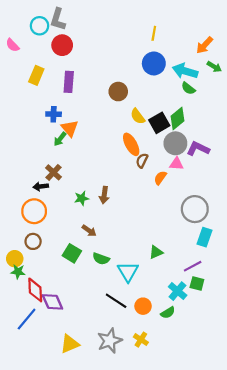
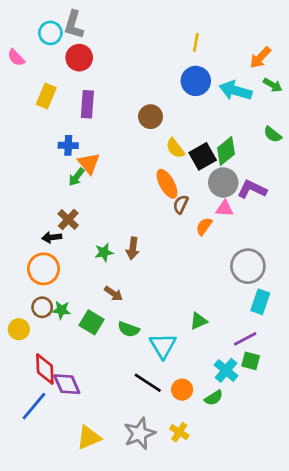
green semicircle: (188, 88) -> (273, 134), moved
green star: (18, 272) -> (61, 310), moved

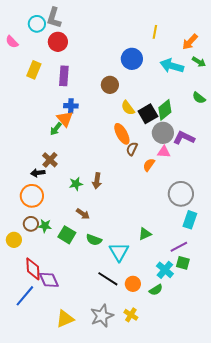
yellow line: (196, 43) -> (155, 32), moved
blue circle: (196, 81) -> (132, 59), moved
blue cross: (68, 145) -> (71, 106), moved

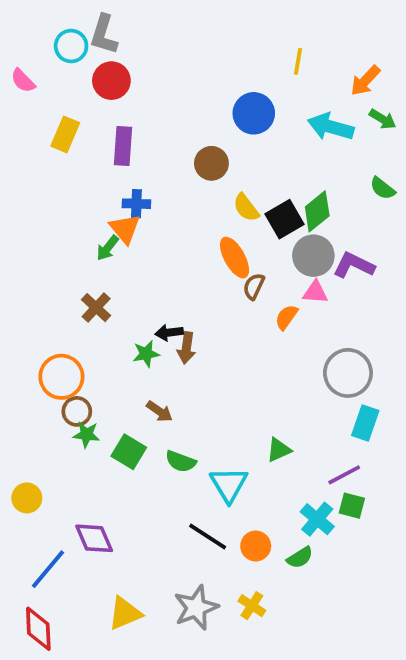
black arrow: (38, 173) -> (169, 333), moved
brown circle: (31, 224) -> (77, 411), moved
yellow circle: (14, 240) -> (27, 498), moved
red diamond: (33, 269) -> (38, 629), moved

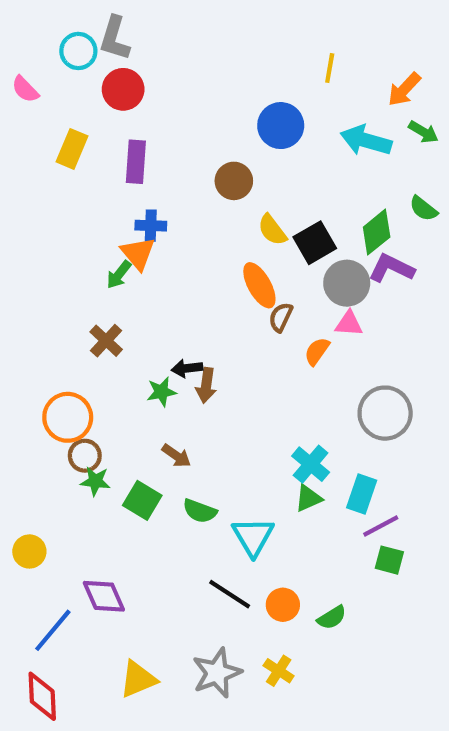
green diamond: (317, 211) -> (377, 232), moved
purple L-shape: (354, 265) -> (391, 268), moved
cyan rectangle: (365, 423) -> (362, 494), moved
cyan cross: (317, 519) -> (311, 464), moved

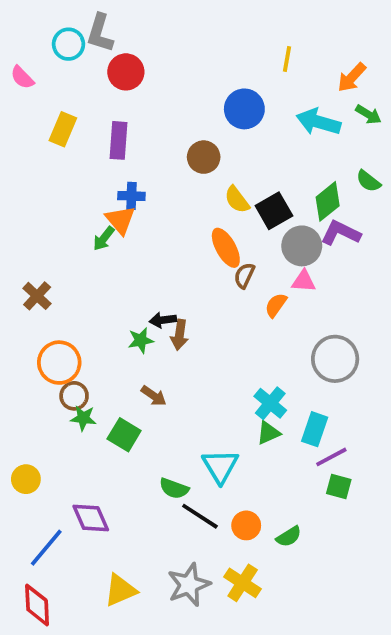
red circle: (123, 89) -> (126, 72), moved
brown cross: (106, 341) -> (37, 296), moved
green semicircle: (200, 511) -> (174, 488), moved
yellow cross: (279, 671) -> (243, 583), size x1.4

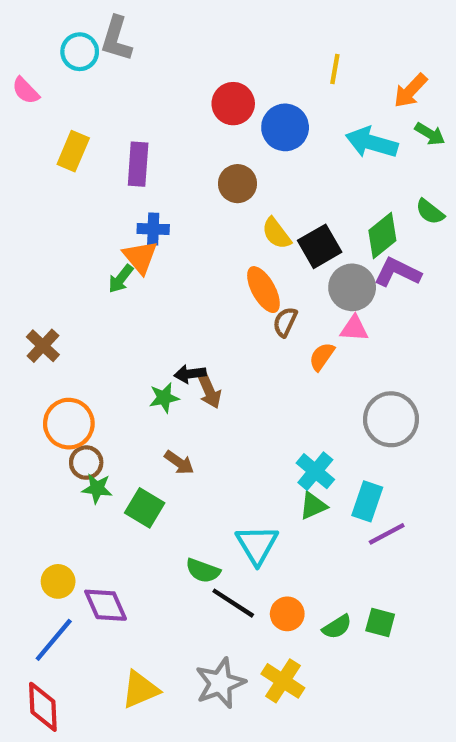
red circle: (126, 72) -> (233, 104), moved
brown arrow: (180, 335) -> (209, 391), turned -32
yellow circle: (26, 479) -> (58, 581), moved
green square: (339, 487) -> (380, 623), moved

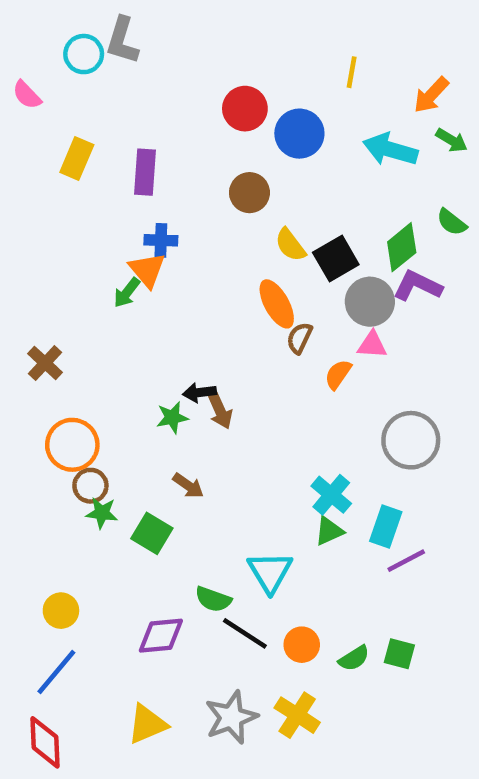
purple diamond: (106, 605) -> (161, 636), moved, turned -72

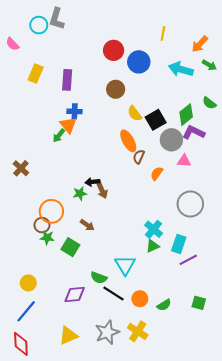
pink triangle: (372, 345) -> (184, 161), moved
orange circle: (72, 445) -> (51, 211), moved
green square: (399, 654) -> (199, 303), moved

